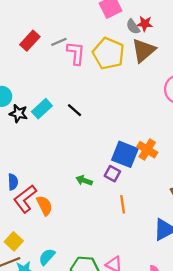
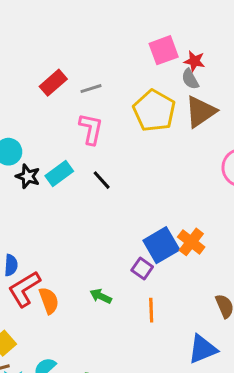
red star: (145, 24) -> (194, 61), moved
pink L-shape: (76, 53) -> (91, 129), moved
blue square: (125, 154) -> (161, 245), turned 32
green arrow: (84, 180) -> (101, 296), moved

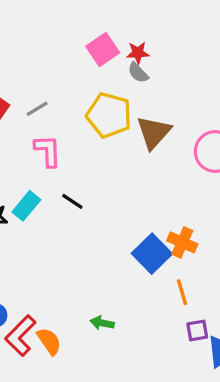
brown triangle: (201, 112) -> (154, 132), moved
purple square: (142, 268) -> (197, 331), moved, turned -30
orange line: (151, 310) -> (182, 292), moved

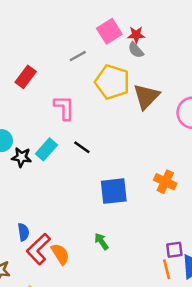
gray line: (37, 109) -> (78, 56), moved
blue square: (152, 254) -> (114, 191), moved, turned 36
orange line: (182, 292) -> (167, 269), moved
green arrow: (102, 323) -> (101, 241), turned 42

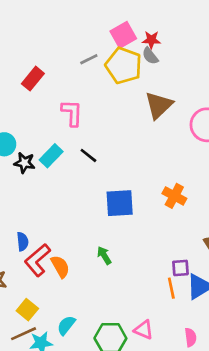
yellow pentagon: (112, 82) -> (124, 66), moved

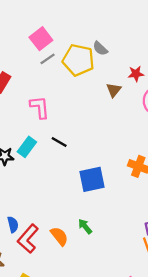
pink square: (123, 35) -> (41, 39), moved
red star: (151, 40) -> (136, 74), moved
brown triangle: (159, 105) -> (114, 90), size x0.6
orange semicircle: (60, 267) -> (59, 236), moved

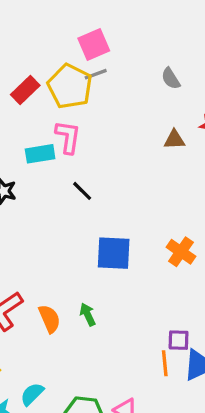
yellow pentagon: (78, 60) -> (70, 86), moved
brown triangle: (114, 90) -> (174, 140), turned 35
cyan rectangle: (27, 147) -> (40, 154), moved, turned 30

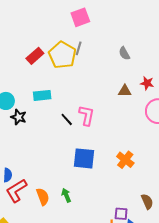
pink square: (94, 44) -> (80, 17), moved
gray line: (96, 74) -> (79, 48), turned -56
pink L-shape: (68, 137) -> (87, 115), moved

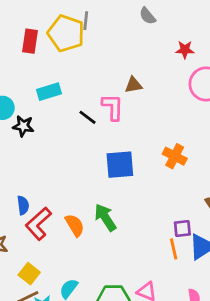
red rectangle: (35, 56) -> (30, 41), turned -30
brown triangle: (125, 91) -> (134, 85), moved
green arrow: (66, 195) -> (105, 218), size x1.5

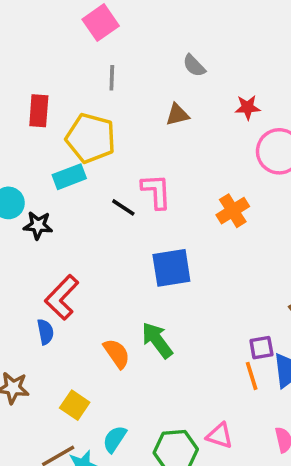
yellow pentagon: (66, 33) -> (91, 138), moved
brown triangle: (134, 85) -> (177, 115), moved
orange cross: (175, 156) -> (233, 211), moved, turned 35
red L-shape: (38, 224) -> (62, 297), moved
yellow square: (29, 274) -> (75, 405), moved

